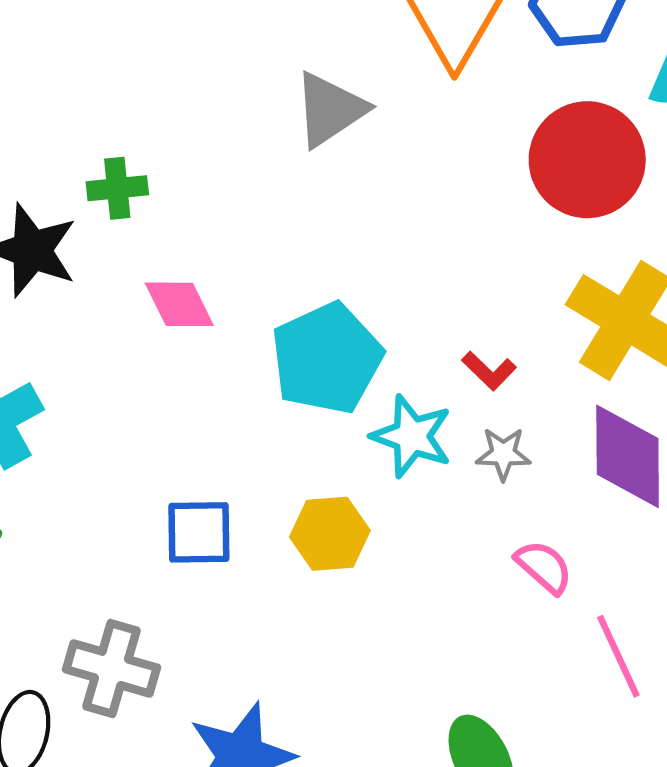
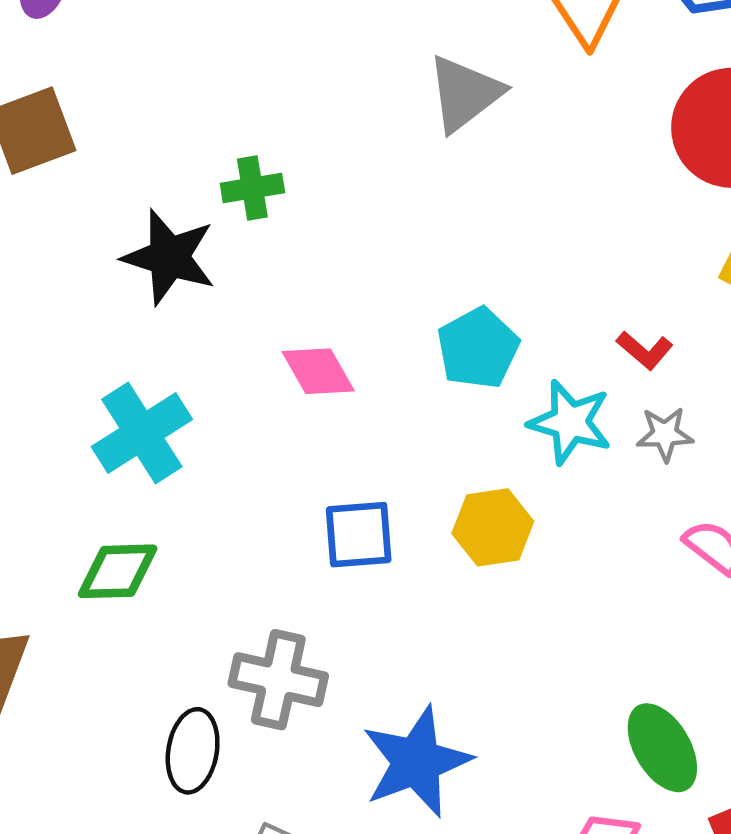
pink diamond: (179, 304) -> (318, 371), moved
cyan pentagon: (327, 358) -> (478, 348), size x0.7

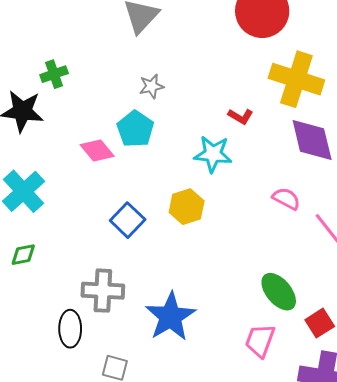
cyan pentagon: (478, 348) -> (135, 129), moved
gray star: (665, 434) -> (152, 86), moved
blue square: (359, 535) -> (128, 220), turned -32
green diamond: (118, 571) -> (23, 255), size x0.7

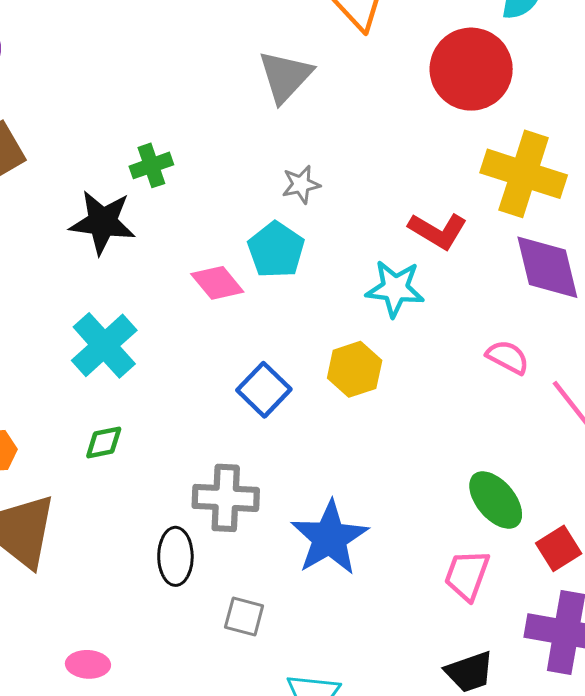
red L-shape: (241, 116) -> (438, 231), size x1.5

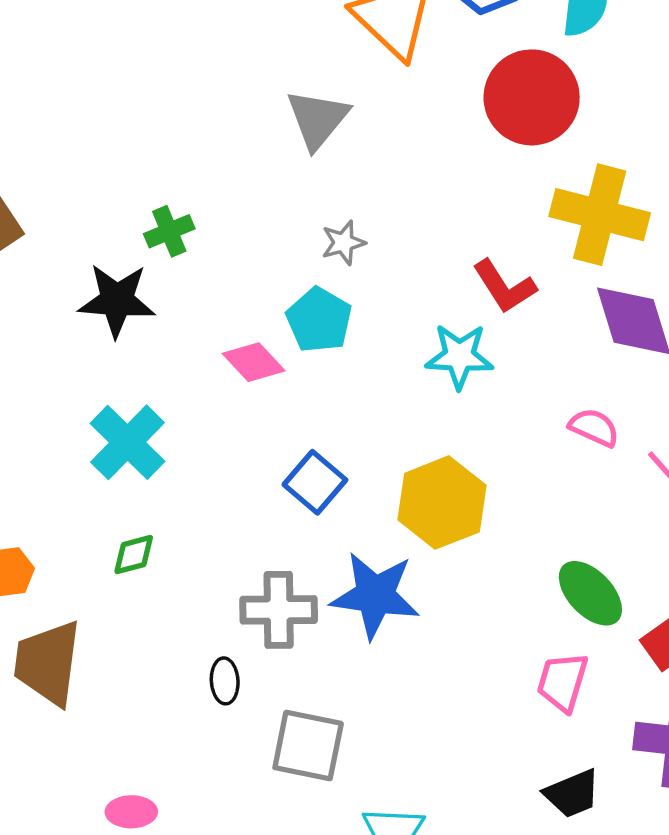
red L-shape: (438, 231) -> (504, 287), turned 30
yellow hexagon: (355, 369) -> (442, 503), moved, size x1.4
blue star: (330, 538) -> (375, 595), moved, turned -30
black ellipse: (175, 556) -> (225, 681), size x0.7
gray square: (244, 617) -> (308, 746), size x1.6

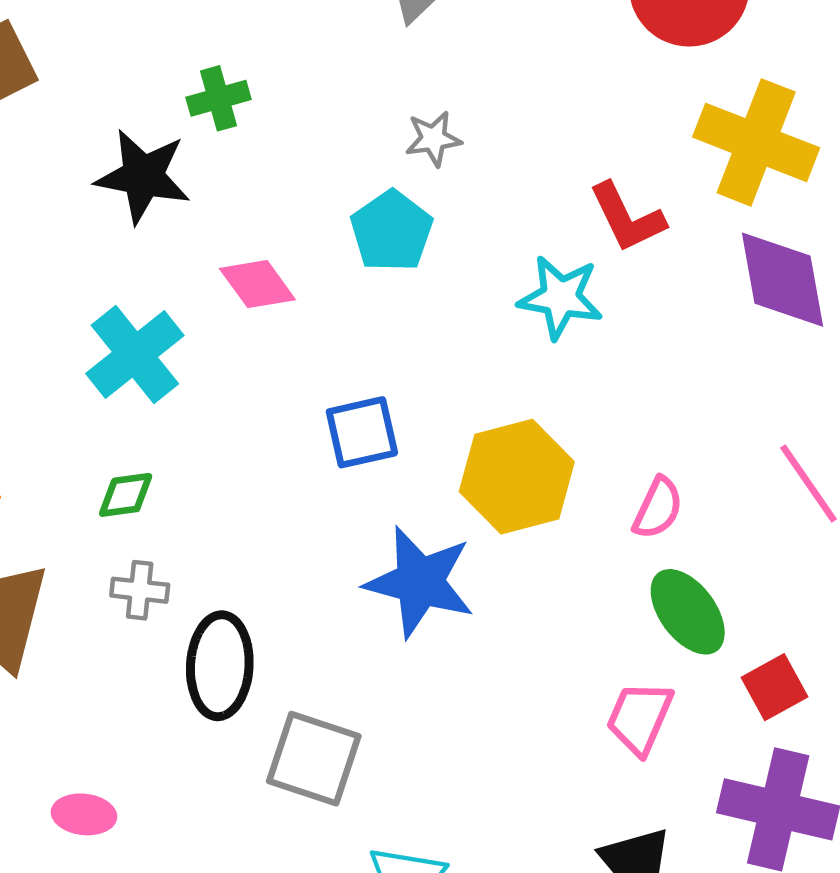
pink diamond: (254, 362) -> (257, 284), moved
pink semicircle: (594, 427) -> (658, 508), moved, turned 84
blue square: (315, 482) -> (362, 432), turned 30
gray cross: (279, 610) -> (140, 590), moved, size x0.6
black ellipse: (225, 681) -> (220, 666), size x1.8

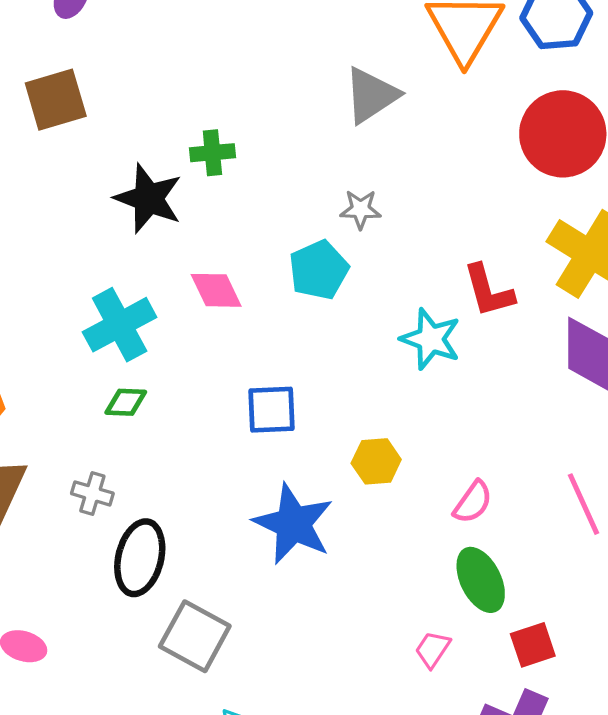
yellow hexagon: (517, 477) -> (376, 461), size x0.6
green diamond: (126, 495) -> (126, 402), moved
pink trapezoid: (640, 718) -> (433, 649), size x0.7

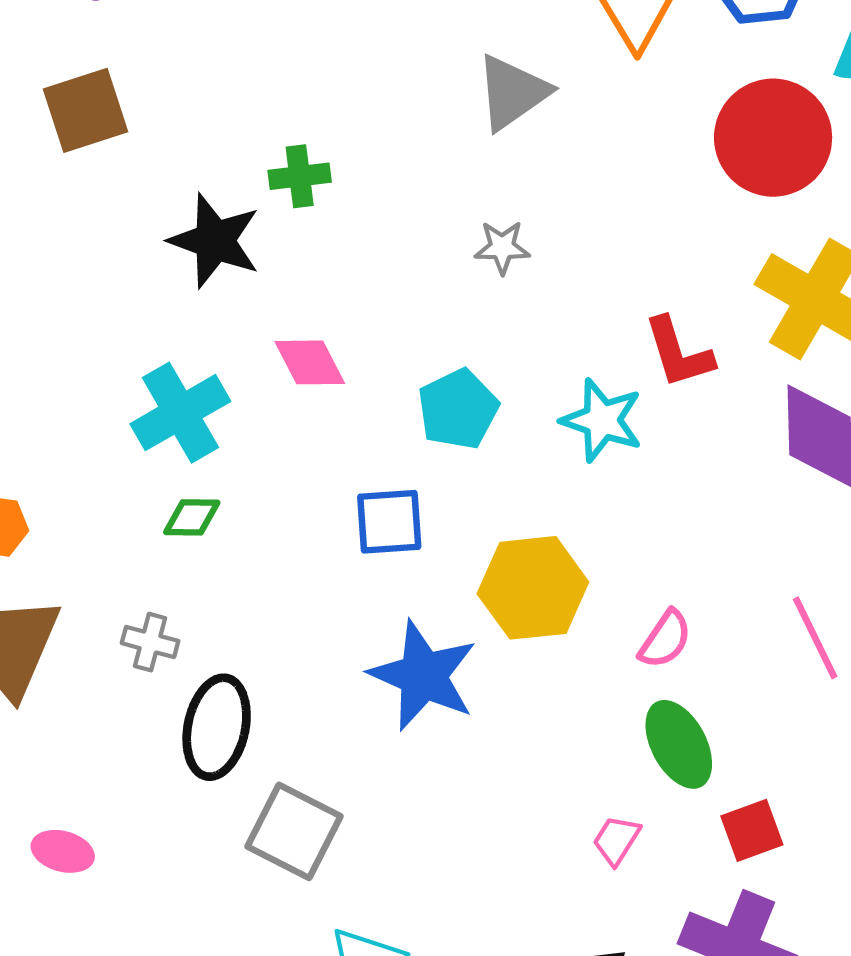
cyan pentagon: (319, 270) -> (458, 409), moved
yellow hexagon: (376, 461) -> (533, 588), size x1.6

